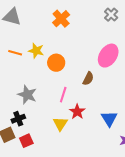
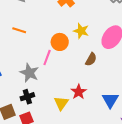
yellow star: (36, 51) -> (81, 31), moved
pink line: (63, 95) -> (47, 57), moved
black cross: (18, 119) -> (27, 97), moved

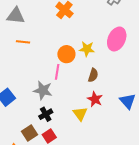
orange line: (19, 30) -> (23, 42), moved
yellow star: (81, 31) -> (87, 49), moved
brown semicircle: (91, 59) -> (93, 75), moved

